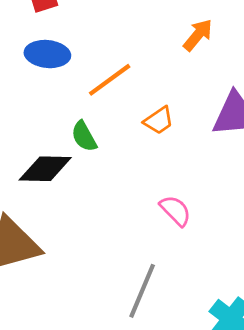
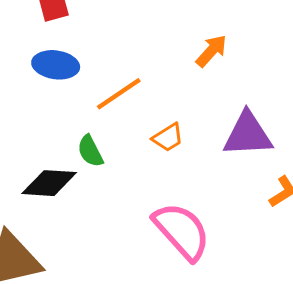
pink semicircle: (175, 211) -> (182, 231), size x1.8

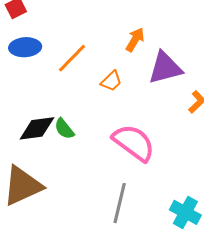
orange arrow: (211, 51) -> (135, 40), moved
green semicircle: (90, 151) -> (64, 129), moved

